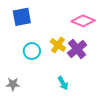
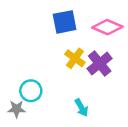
blue square: (22, 17) -> (65, 22), moved
cyan circle: (32, 51) -> (31, 91), moved

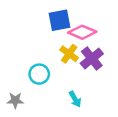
pink diamond: (107, 27) -> (82, 32), moved
cyan circle: (31, 91) -> (39, 74), moved

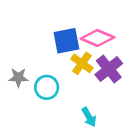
blue square: (60, 20) -> (66, 41), moved
gray star: (15, 100) -> (18, 77), moved

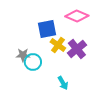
pink diamond: (97, 38) -> (77, 16), moved
gray star: (18, 77) -> (23, 55), moved

